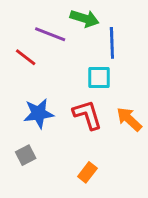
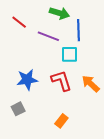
purple line: (50, 34) -> (48, 36), moved
red line: (26, 57) -> (19, 22), moved

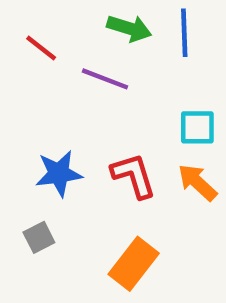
blue line: (79, 30) -> (184, 33), moved
cyan square: (70, 54) -> (197, 127), moved
orange rectangle: (61, 121) -> (134, 264), size x1.6

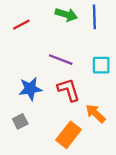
red line: (41, 48) -> (21, 25), turned -66
purple line: (105, 79) -> (61, 60), moved
orange arrow: (197, 182) -> (95, 113), moved

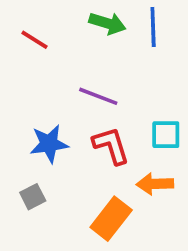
red line: (21, 25) -> (34, 40), turned 60
cyan square: (101, 65) -> (166, 135), moved
orange arrow: (95, 113) -> (155, 184), turned -45

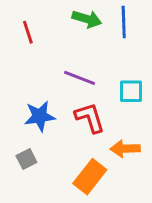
red line: (34, 40) -> (28, 32), turned 40
cyan square: (166, 135) -> (131, 91), moved

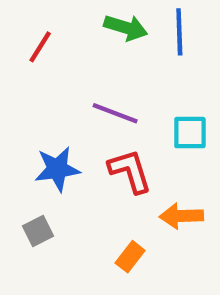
red line: (28, 32) -> (40, 47), turned 50
orange rectangle: (90, 177) -> (130, 257), size x0.6

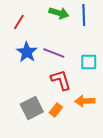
blue star: (57, 169) -> (27, 52), moved, turned -30
gray square: (38, 231) -> (32, 108), moved, size x1.6
orange rectangle: (130, 257) -> (56, 110), moved

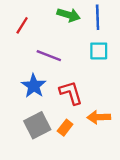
blue star: (27, 52) -> (34, 86), moved
purple line: (54, 53) -> (49, 56), moved
cyan square: (89, 62) -> (99, 51), moved

